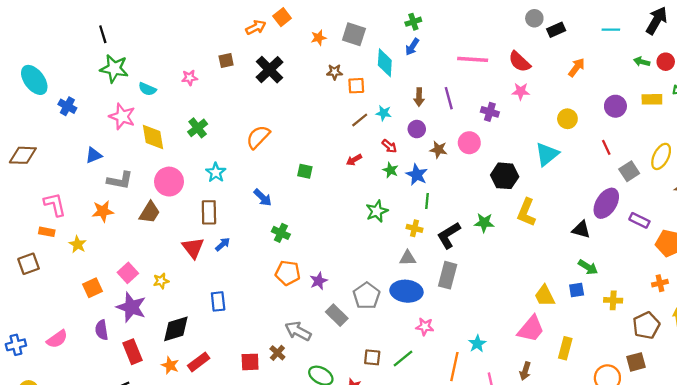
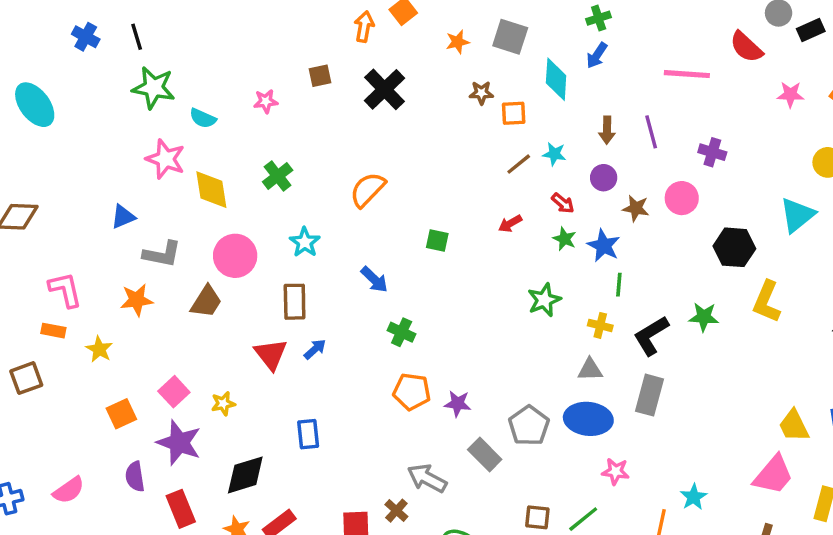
orange arrow: (256, 27) -> (364, 27), turned -54
red semicircle: (520, 62) -> (746, 47), moved
pink star: (521, 91) -> (790, 94), moved
blue cross: (67, 106) -> (86, 37), moved
purple star: (319, 281) -> (458, 404), turned 30

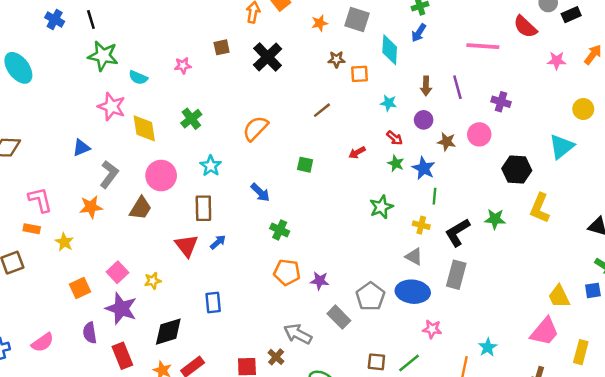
brown line: (519, 164) -> (322, 110), moved
gray L-shape: (162, 254) -> (109, 174), turned -64
gray triangle: (590, 370) -> (414, 257), turned 30

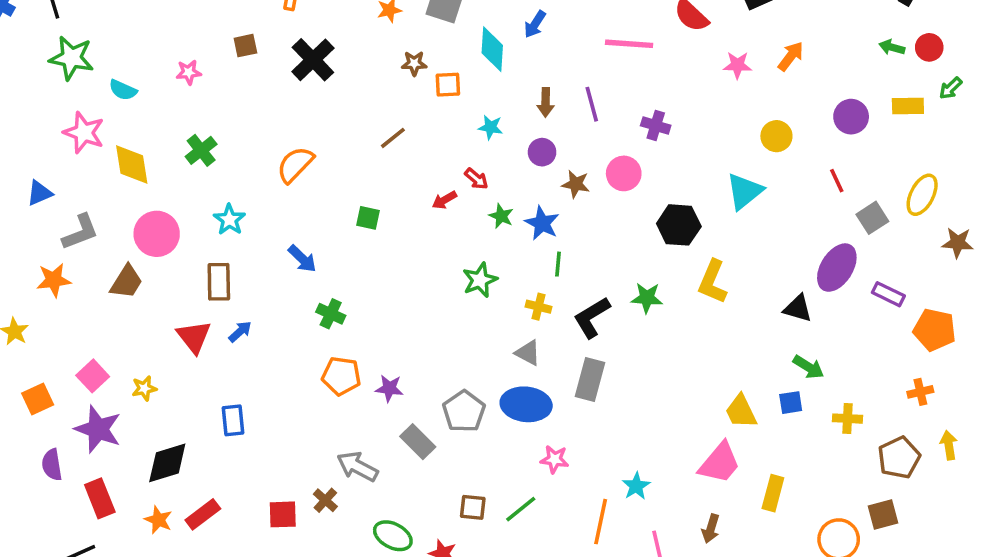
red arrow: (395, 138) -> (476, 179), moved
gray L-shape: (109, 174) -> (80, 232), turned 32

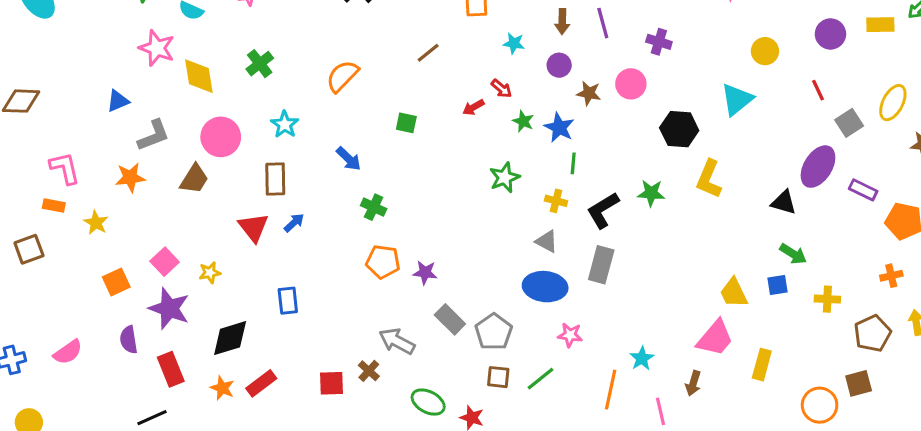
gray pentagon: (464, 411) -> (494, 332), moved
brown arrow: (711, 529) -> (693, 383), moved

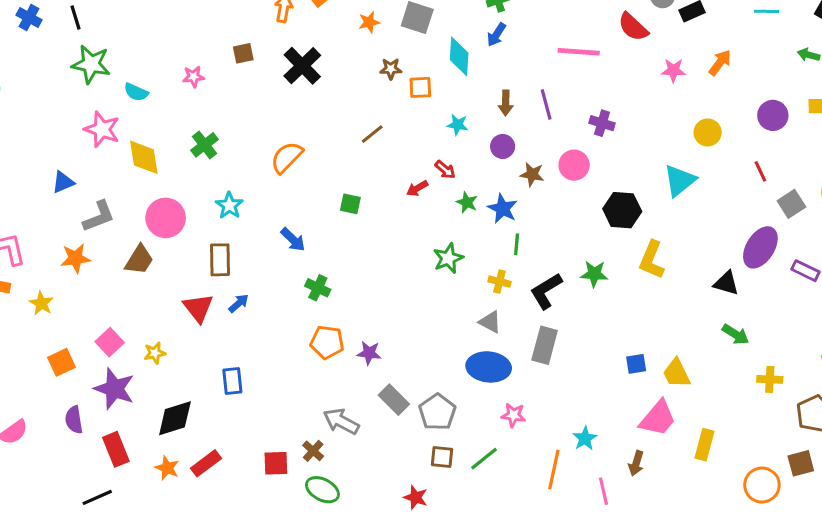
blue square: (777, 285) -> (636, 364), moved
green ellipse: (428, 402) -> (322, 490), moved

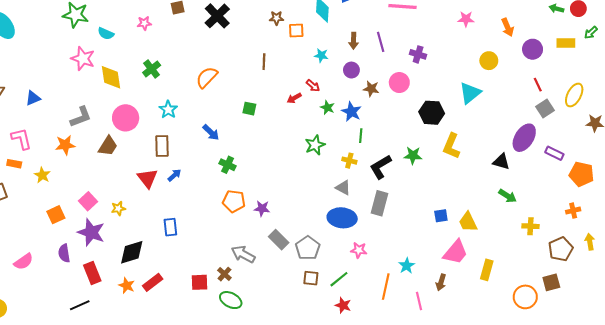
orange arrow: (720, 63) -> (508, 27), moved, turned 120
brown line: (372, 134) -> (264, 62), turned -49
red line: (760, 171) -> (538, 85), moved
blue triangle: (63, 182) -> (33, 98), moved
red star: (416, 497) -> (343, 305), moved

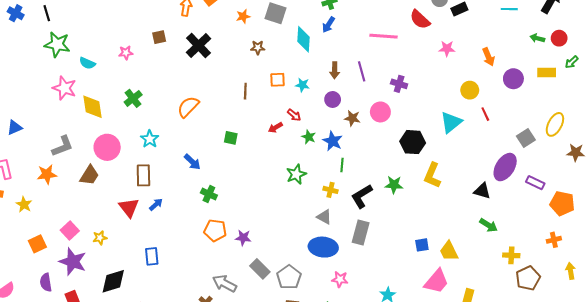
orange square: (296, 30) -> (277, 80), moved
red line: (538, 85) -> (485, 114), moved
brown pentagon: (561, 249) -> (528, 278), moved

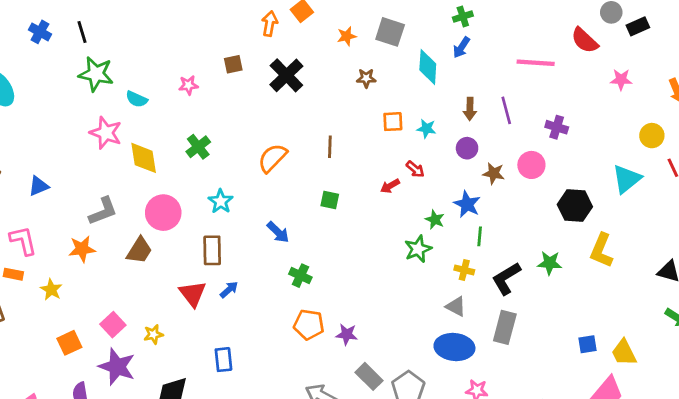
brown line: (245, 91) -> (330, 147), moved
green star: (309, 137) -> (435, 220), moved

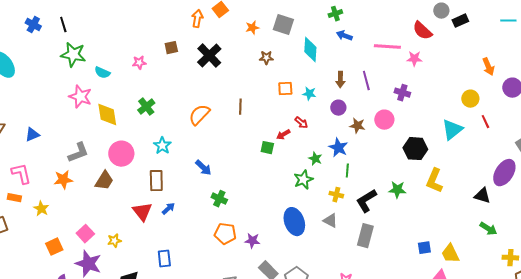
blue arrow: (461, 47) -> (344, 36), moved, turned 77
pink star: (621, 80) -> (414, 59), moved
green square: (330, 200) -> (267, 148), moved
blue ellipse: (454, 347) -> (294, 222), moved, turned 64

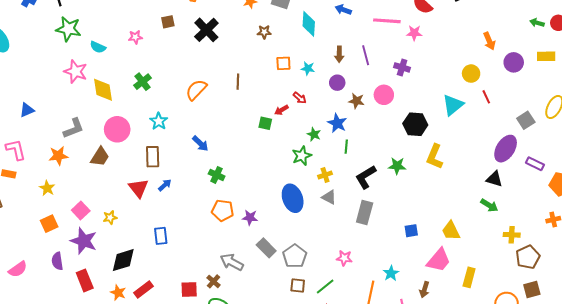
yellow cross: (336, 195) -> (325, 175), moved, turned -32
black triangle: (482, 196) -> (494, 179), moved
yellow star: (41, 209) -> (47, 188), moved
blue square: (424, 248) -> (411, 231), moved

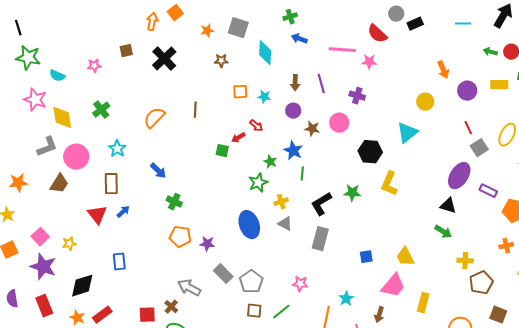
red line: (486, 97) -> (468, 128), moved
gray L-shape: (74, 128) -> (47, 147), moved
purple semicircle: (57, 261) -> (12, 299), moved
brown square: (532, 290) -> (498, 315), moved, turned 36

